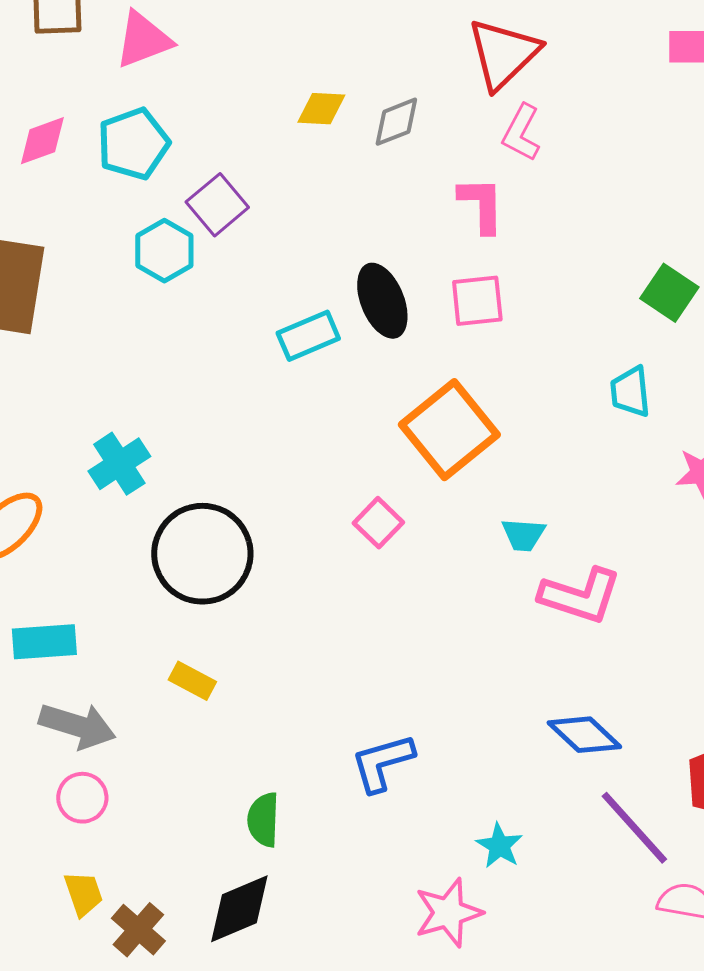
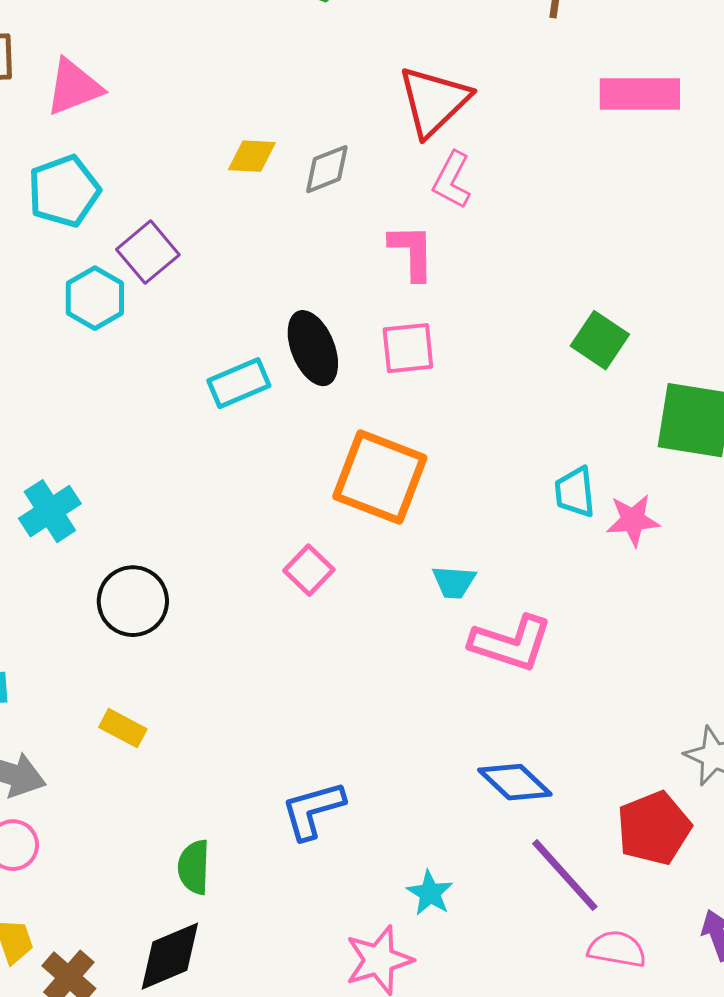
cyan trapezoid: (630, 392) -> (575, 492), moved
orange square: (449, 430) -> (380, 477), turned -30
black circle: (202, 554) -> (133, 601), size x0.7

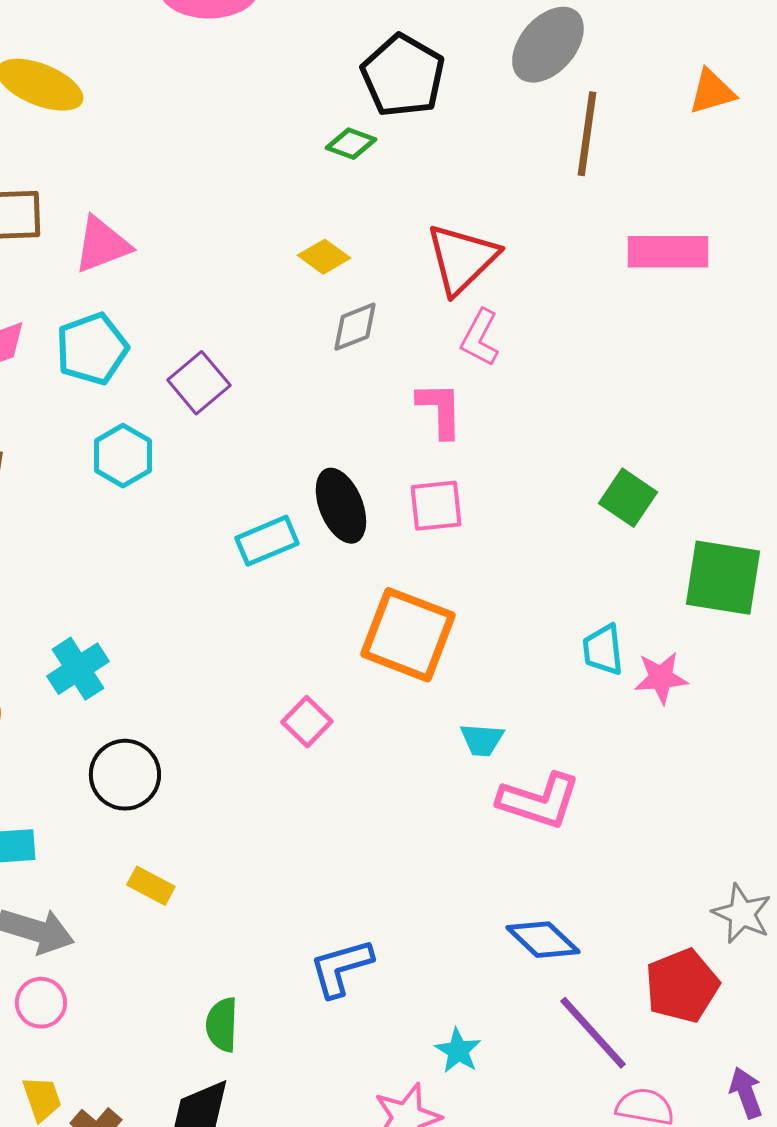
yellow diamond: (252, 156) -> (324, 257), moved, turned 33
purple square: (148, 252) -> (199, 383), moved
pink square: (309, 570) -> (307, 722), moved
black circle: (133, 601) -> (125, 775), moved

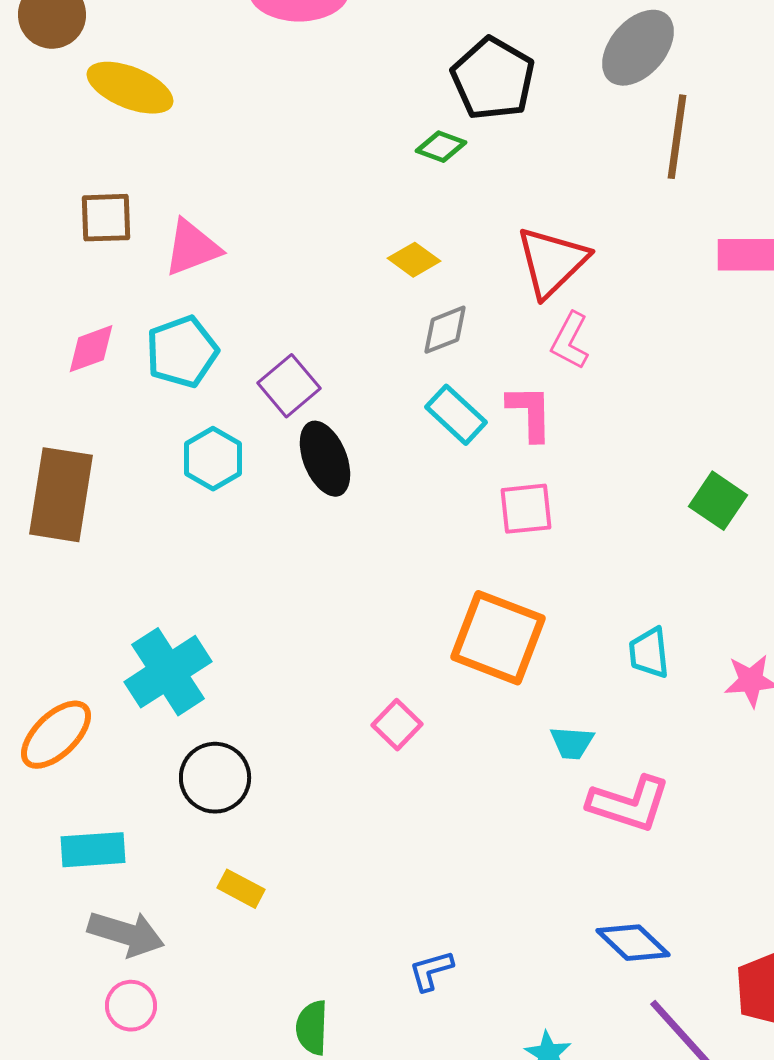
black ellipse: (341, 506) -> (325, 459), moved
cyan rectangle: (267, 541) -> (456, 415), moved, turned 66
cyan trapezoid: (603, 650) -> (649, 653), moved
cyan cross: (78, 669) -> (168, 672), size x1.4
blue L-shape: (341, 968) -> (431, 971), size x0.7

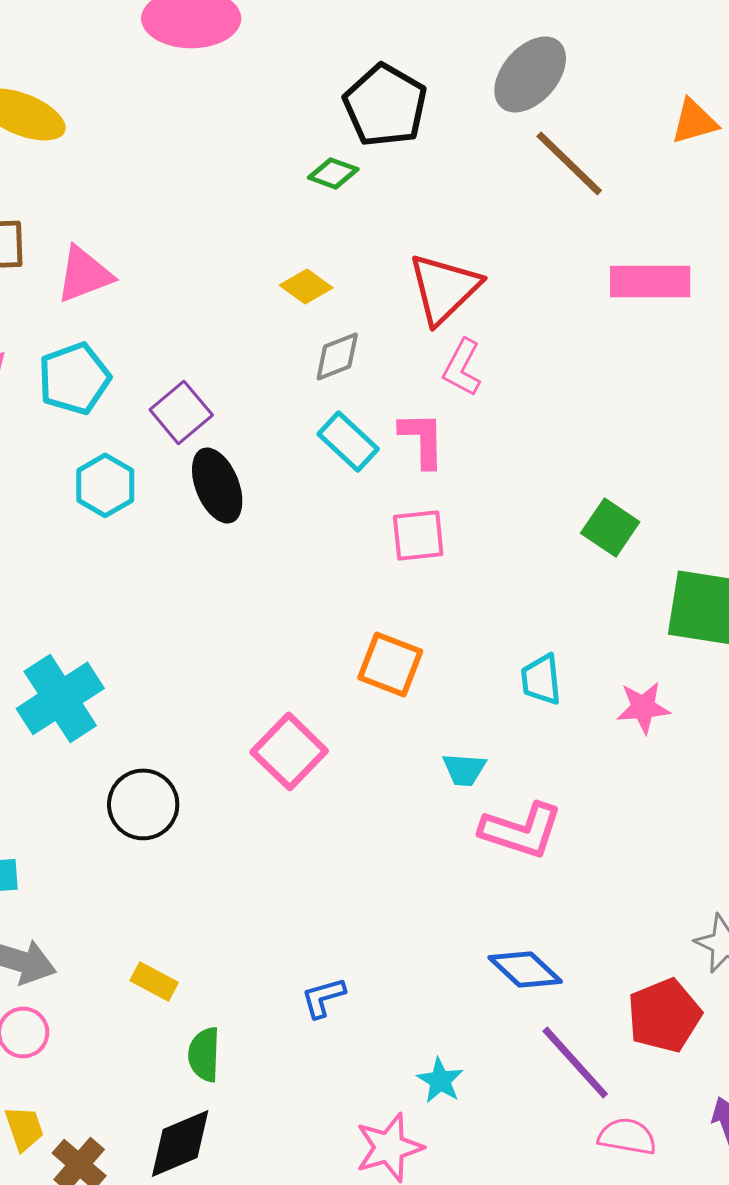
brown line: (677, 137) -> (569, 163), turned -54
orange square: (498, 638) -> (390, 664), size x0.7
pink square: (397, 725) -> (289, 751), size x1.5
black circle: (215, 778) -> (143, 804), moved
yellow rectangle: (241, 889) -> (154, 981), moved

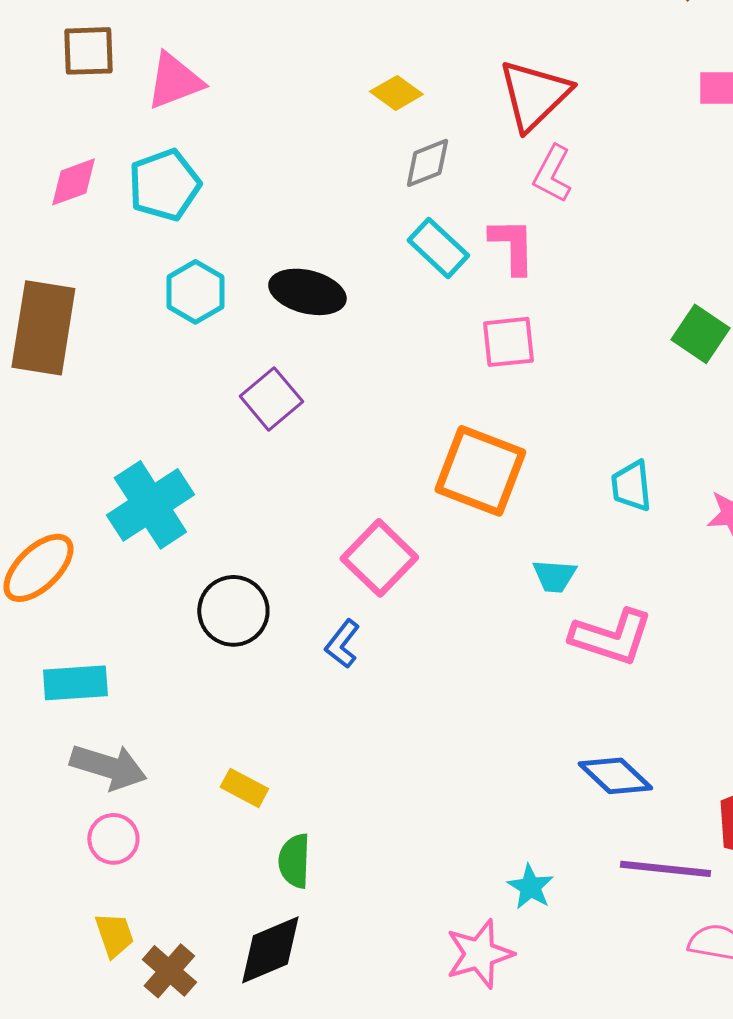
purple square: (181, 412) -> (271, 399), moved
black ellipse: (217, 485) -> (307, 292), turned -54
orange square: (390, 664) -> (480, 471), size x1.4
blue L-shape: (323, 997) -> (342, 644), moved, turned -36
purple line: (575, 1062) -> (665, 869), turned -42

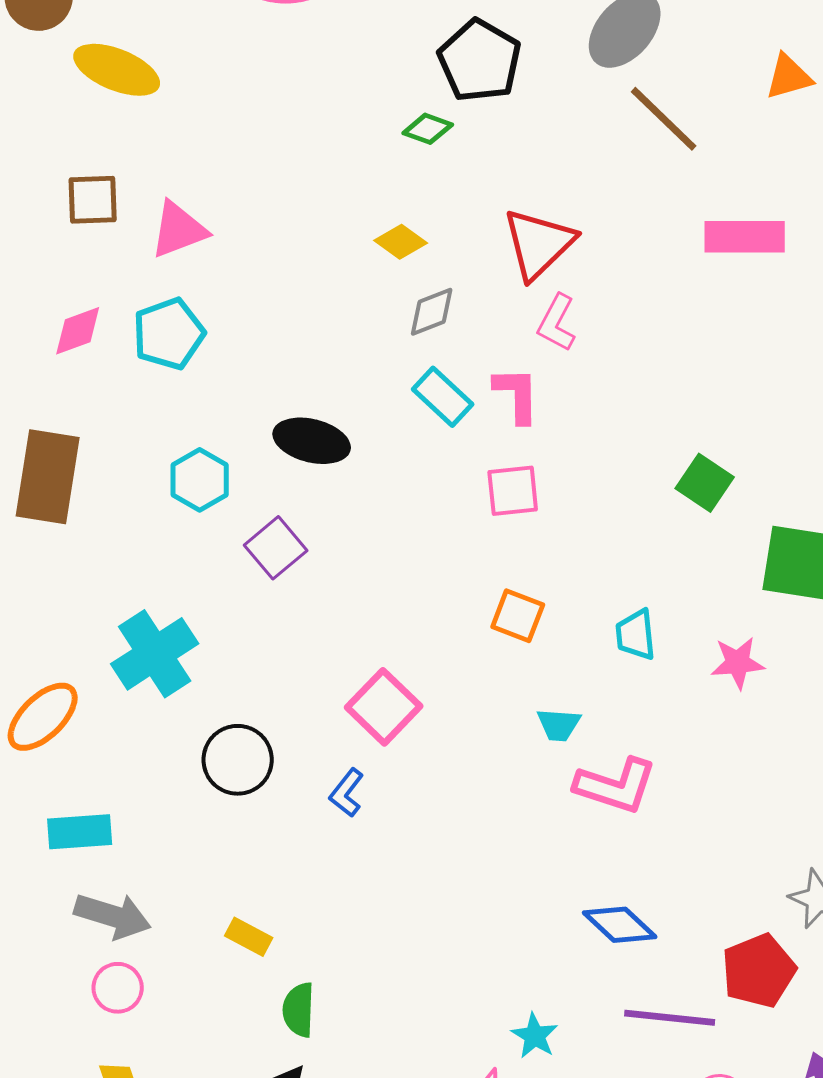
cyan hexagon: (195, 292) -> (200, 480), moved
orange square: (480, 471) -> (518, 616), moved, size x0.6

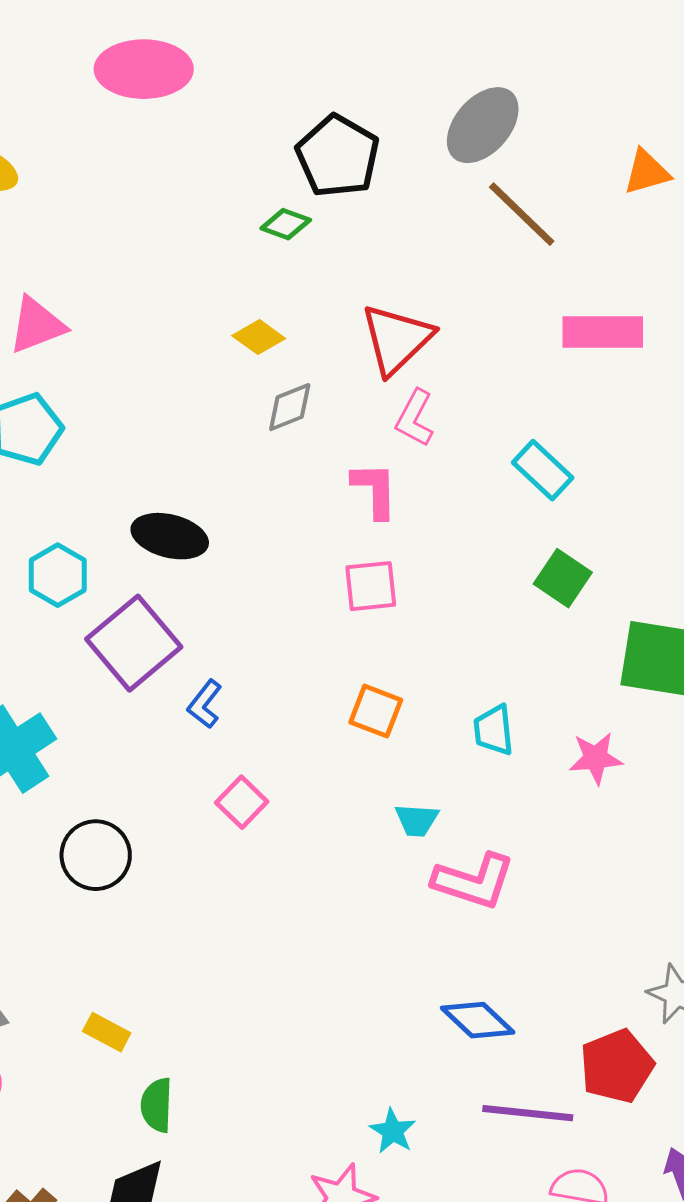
cyan rectangle: (443, 397) -> (543, 470), moved
purple square: (276, 548) -> (134, 643), size x1.5
pink square: (384, 707) -> (242, 802), size x0.7
blue L-shape: (347, 793) -> (205, 704), moved

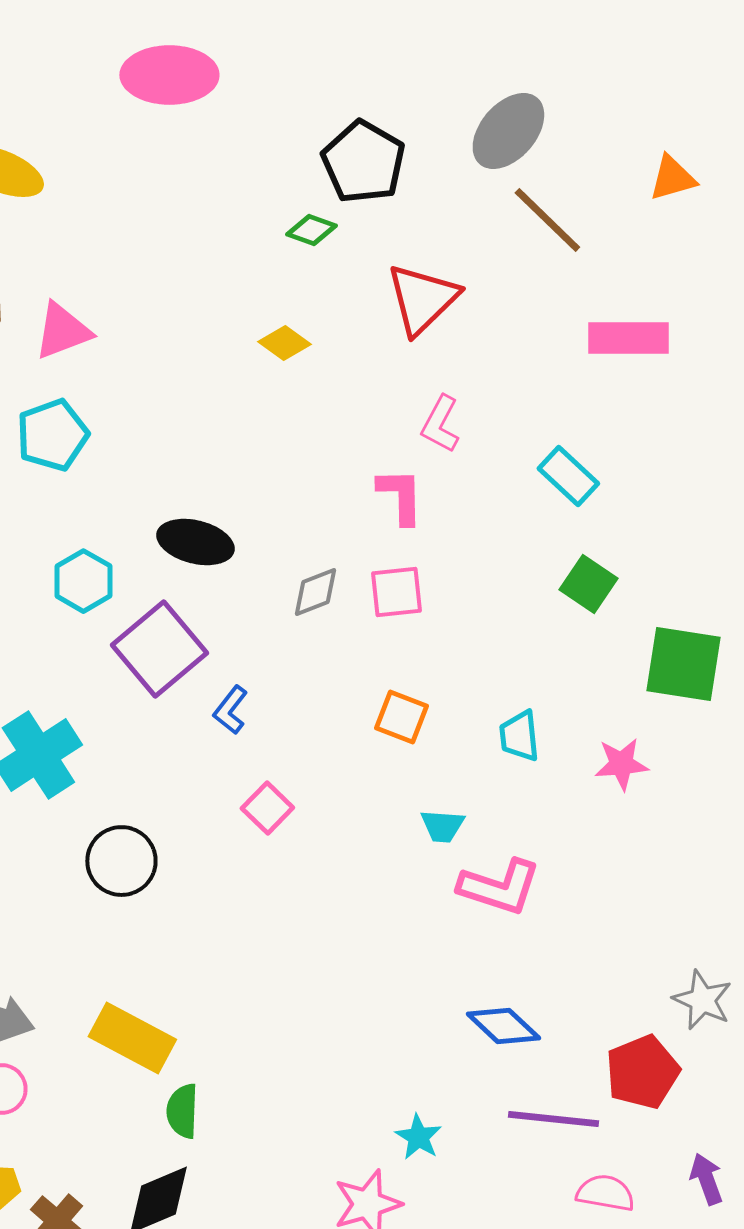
red triangle: (397, 339) -> (422, 299), moved
gray diamond: (290, 407) -> (315, 592), moved
yellow rectangle: (107, 1032) -> (132, 1038), size x1.8

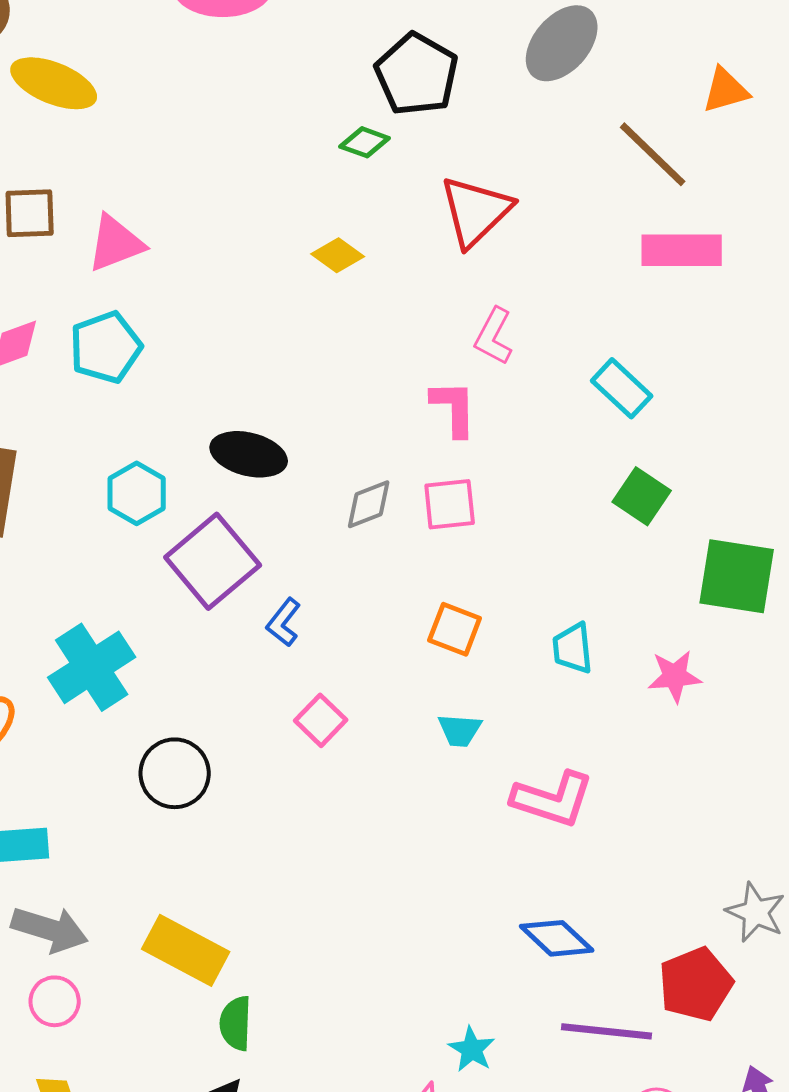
brown line: (547, 220) -> (653, 154), moved
cyan trapezoid: (442, 826) -> (460, 730), moved

